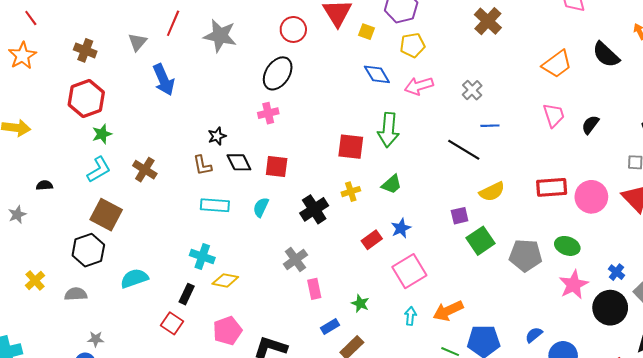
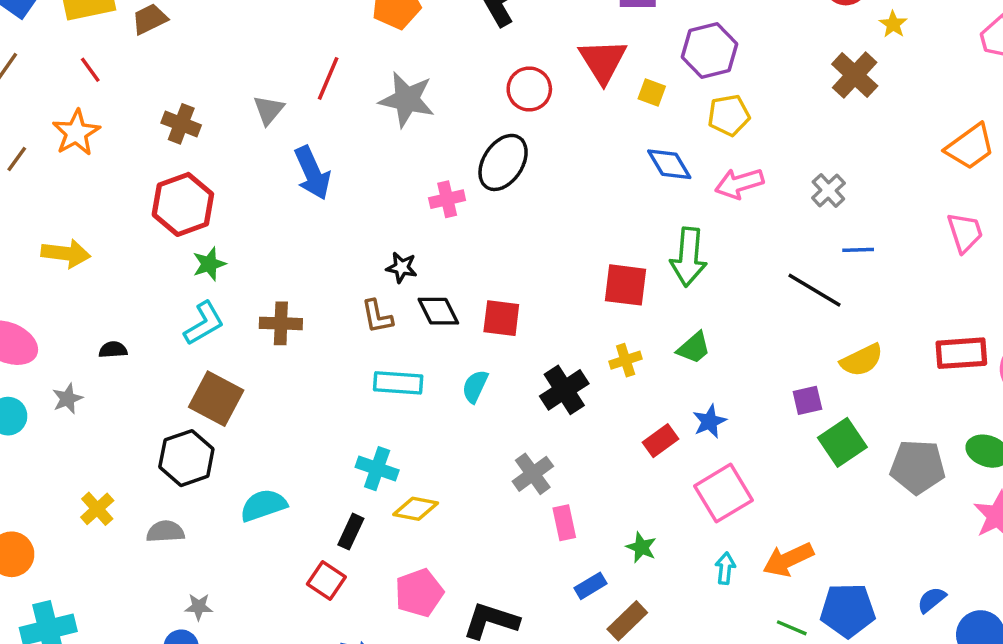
pink cross: (268, 113) -> (447, 199), moved
black star: (217, 136) -> (402, 267), turned 30
brown cross: (145, 170) -> (281, 323), turned -30

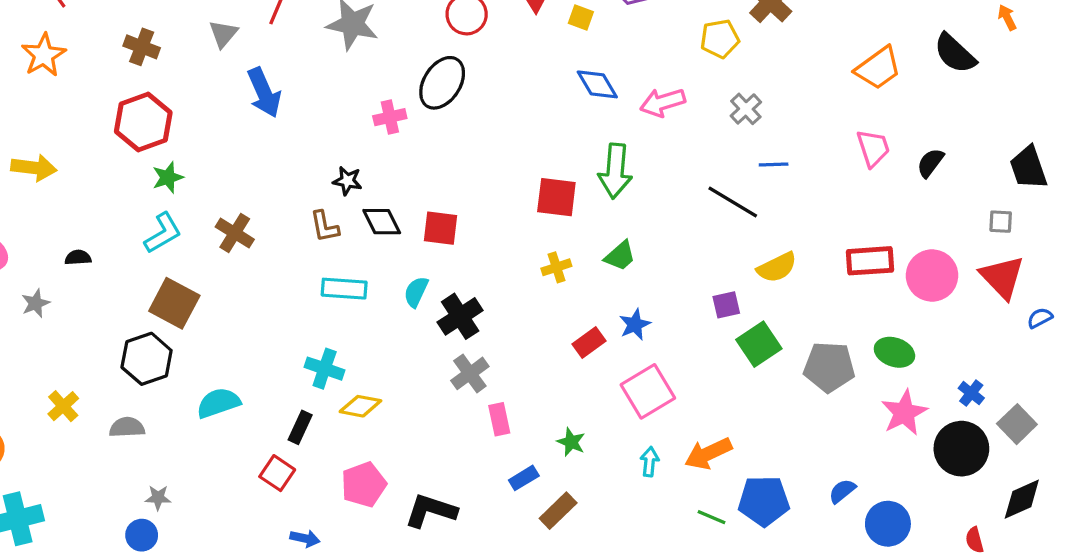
yellow pentagon: (729, 115) -> (720, 39), moved
brown cross: (281, 323) -> (235, 233), turned 30
black cross: (564, 390) -> (460, 316), moved

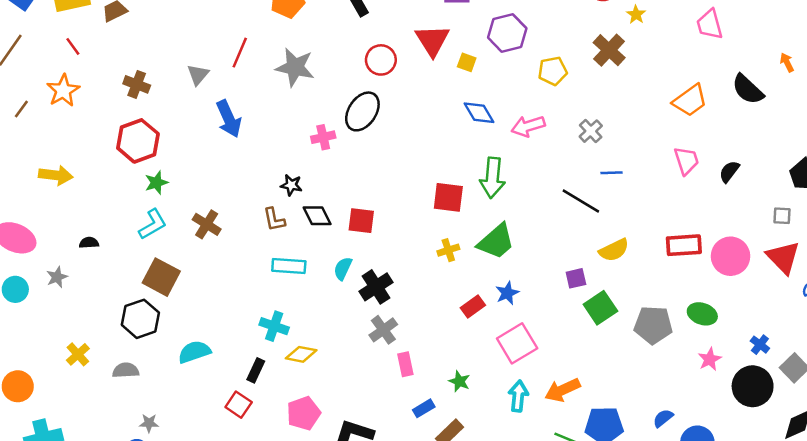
yellow pentagon: (720, 39) -> (553, 71), moved
green trapezoid: (620, 256) -> (496, 242), size x1.6
pink star: (904, 413) -> (710, 359), size x0.7
cyan arrow: (650, 462) -> (518, 396), size x1.4

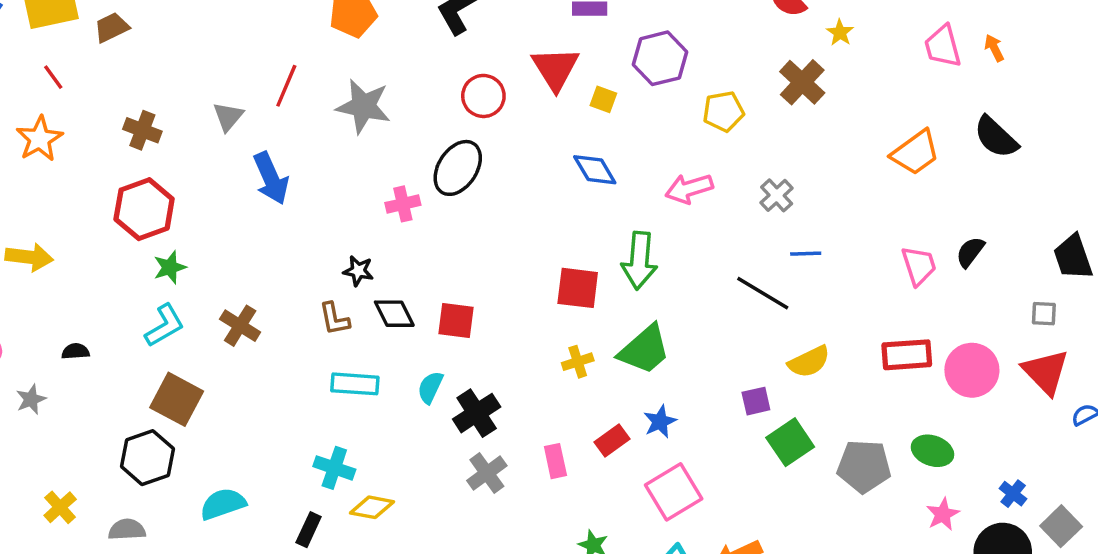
orange arrow: (787, 62) -> (994, 48), moved
blue diamond: (479, 113) -> (595, 170), moved
pink trapezoid: (686, 161) -> (919, 266), moved
pink rectangle: (405, 364) -> (555, 461), moved

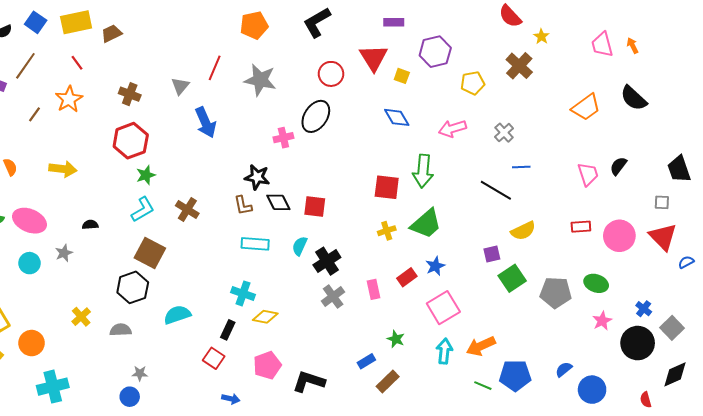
black star: (358, 271) -> (257, 177), size x1.4
red rectangle: (907, 355) -> (581, 227), size x0.7

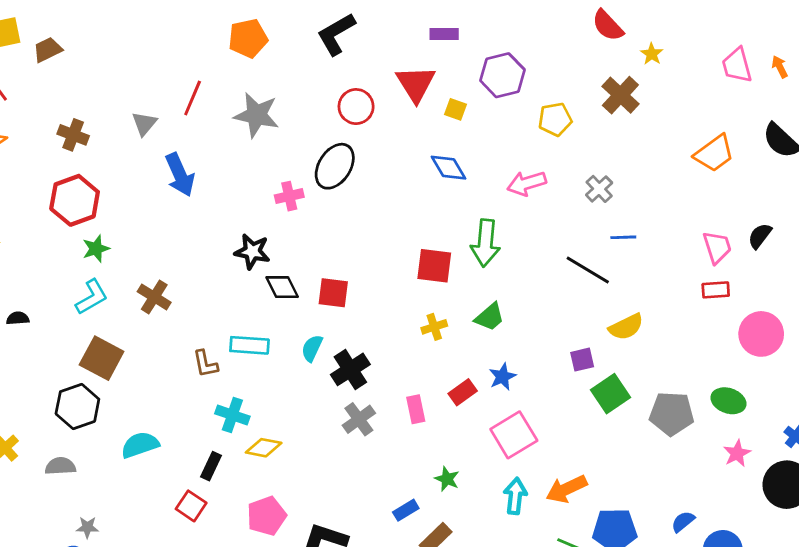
brown L-shape: (243, 205) -> (205, 364), moved
green trapezoid: (426, 224) -> (490, 317), size x0.7
red rectangle: (581, 227) -> (716, 290), moved

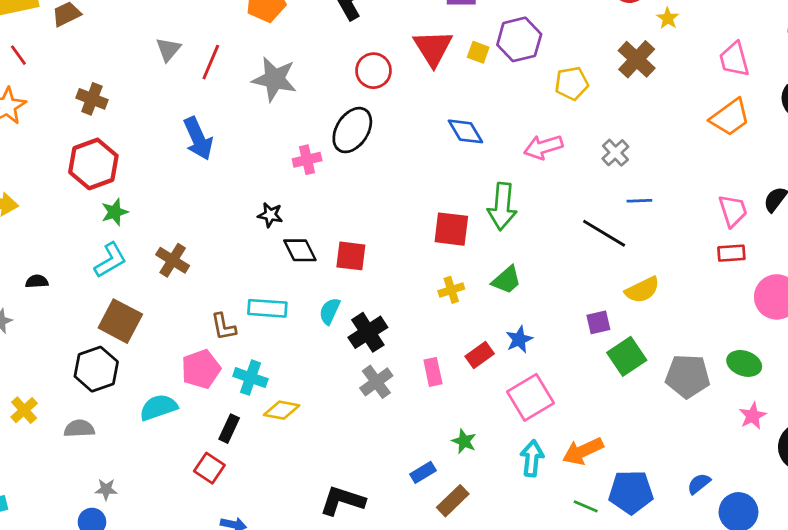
pink trapezoid: (737, 65) -> (734, 59), moved
yellow square: (456, 109) -> (478, 52), moved
gray triangle: (144, 124) -> (168, 49), moved
black star: (252, 252) -> (270, 215), size x0.7
pink pentagon: (266, 516) -> (201, 369), moved

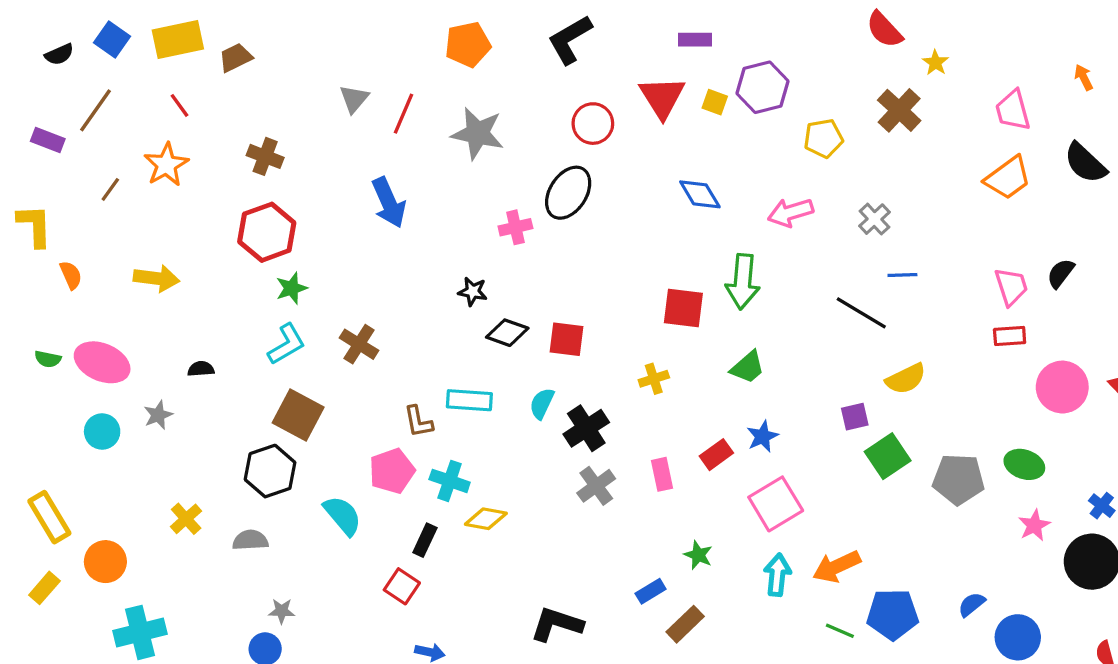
black diamond: (300, 250) -> (507, 333), turned -44
yellow cross: (451, 290) -> (654, 379), moved
cyan semicircle: (158, 407) -> (343, 515), turned 69

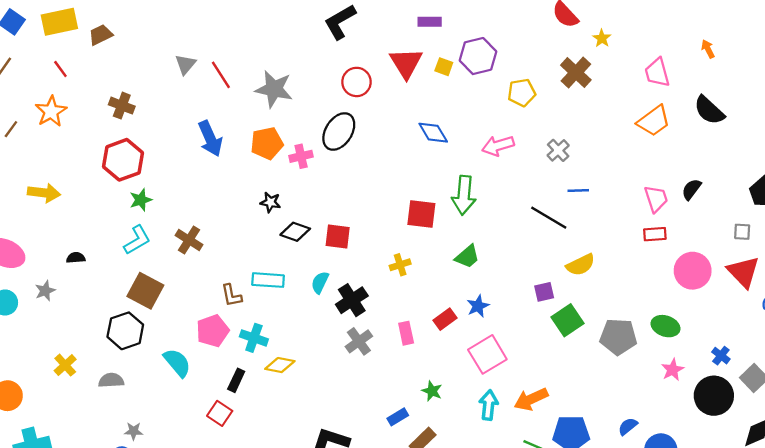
orange pentagon: (468, 44) -> (267, 143), moved
red line: (403, 114) -> (221, 75), turned -56

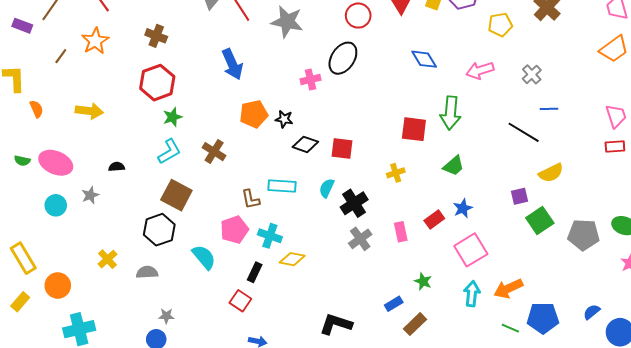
orange pentagon: (267, 143) -> (254, 114), moved

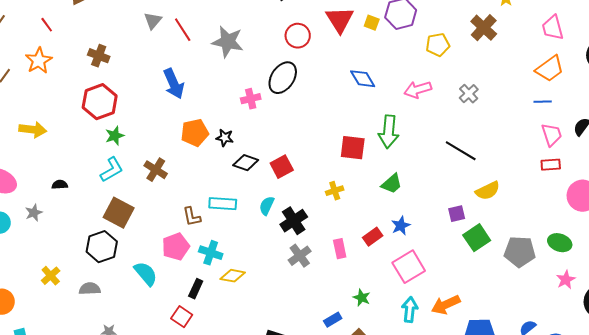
blue line: (549, 109) -> (543, 102), moved
red square: (342, 148) -> (282, 167), turned -35

